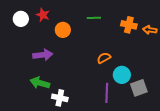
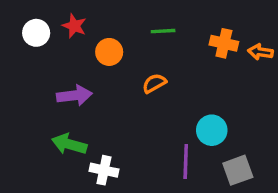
orange semicircle: (104, 58) -> (154, 83), moved
gray square: (139, 88) -> (238, 170), moved

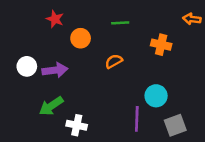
white circle: (36, 33) -> (27, 66), moved
orange cross: (224, 43) -> (161, 45), moved
orange arrow: (260, 52) -> (192, 19), moved
green arrow: (69, 144) -> (51, 106), turned -50

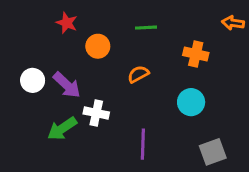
purple arrow: (55, 70) -> (67, 85), turned 50
cyan circle: (156, 96) -> (191, 102), moved
purple line: (137, 119) -> (143, 144), moved
white cross: (77, 125) -> (96, 113), moved

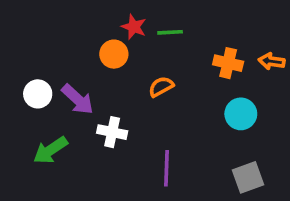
red star: (67, 23) -> (134, 27), moved
orange arrow: (233, 23) -> (272, 61), moved
cyan circle: (191, 102) -> (241, 114), moved
green arrow: (62, 129) -> (50, 150), moved

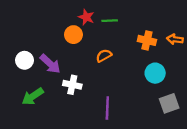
gray square: (248, 177) -> (169, 103), moved

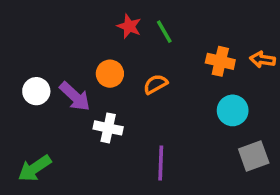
green line: (110, 21) -> (164, 32), turned 63
orange circle: (73, 35) -> (110, 74), moved
green arrow: (33, 96) -> (35, 168), moved

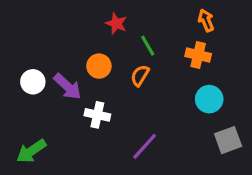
green line: (164, 32) -> (148, 46), moved
orange arrow: (262, 60) -> (206, 20), moved, turned 60
orange semicircle: (155, 84) -> (140, 76), turned -30
purple line: (161, 163) -> (145, 146), turned 40

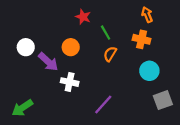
orange semicircle: (140, 76) -> (110, 54), moved
white circle: (33, 82) -> (26, 47), moved

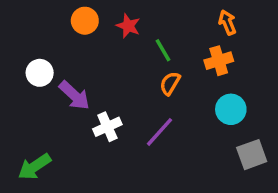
orange cross: (142, 39) -> (219, 61), turned -30
orange circle: (71, 47) -> (85, 21), moved
white cross: (70, 82) -> (107, 127), turned -36
purple line: (103, 105) -> (160, 132), moved

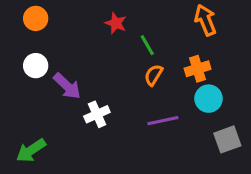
orange circle: (85, 21) -> (36, 18), moved
orange arrow: (227, 22) -> (205, 20), size x1.4
orange cross: (219, 61) -> (198, 69), moved
purple line: (160, 132) -> (163, 121), moved, turned 36

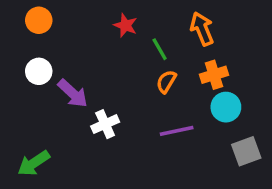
orange arrow: (205, 20) -> (202, 29), moved

